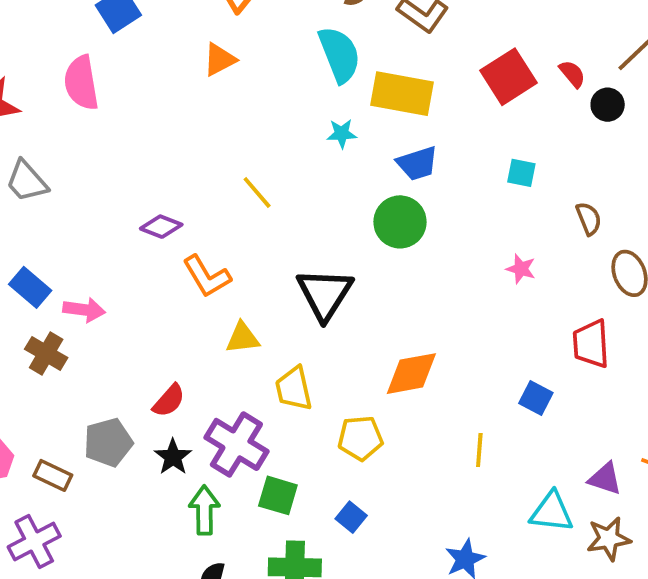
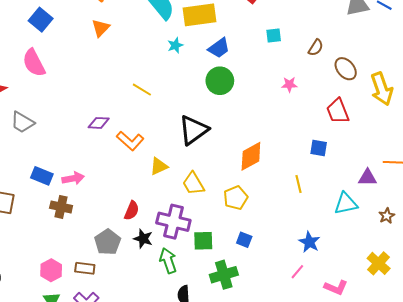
brown semicircle: (589, 219) -> (316, 48), turned 72
black triangle: (325, 294) -> (193, 130), turned 40
brown star: (609, 539) -> (387, 216), moved, size x0.7

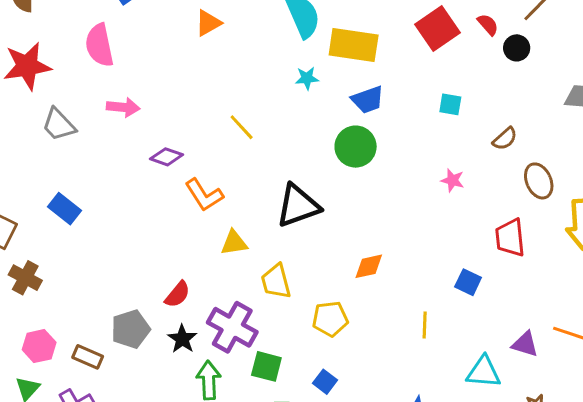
orange diamond: (251, 156) -> (369, 266), size x0.7
pink arrow: (73, 178) -> (123, 107), moved
brown cross: (61, 207) -> (25, 278), moved

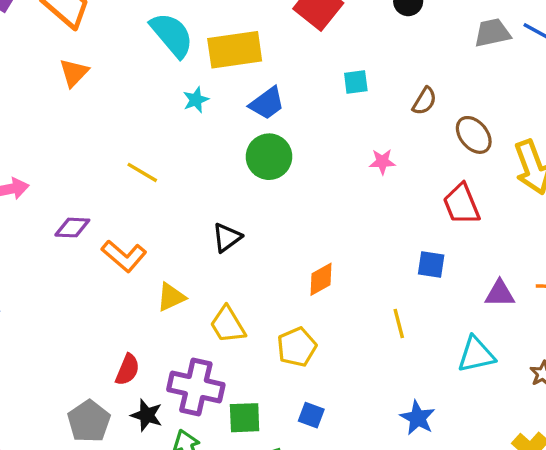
black triangle: (298, 206) -> (227, 237), size x0.6
purple triangle: (525, 344) -> (500, 294), moved

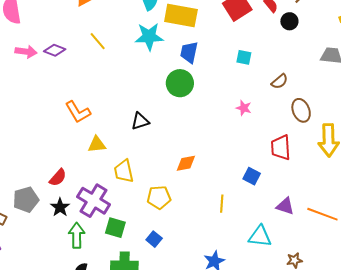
cyan star: (196, 100) -> (149, 37), size x1.8
blue trapezoid: (267, 103) -> (189, 52), turned 120
yellow line: (142, 172) -> (98, 41), moved
purple diamond: (72, 228) -> (55, 50), moved

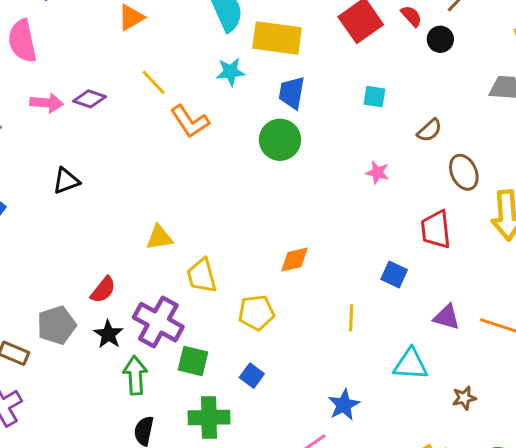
cyan star: (149, 37) -> (231, 72), size x0.7
orange L-shape: (78, 112) -> (190, 121), moved
black triangle: (140, 121) -> (66, 181), moved

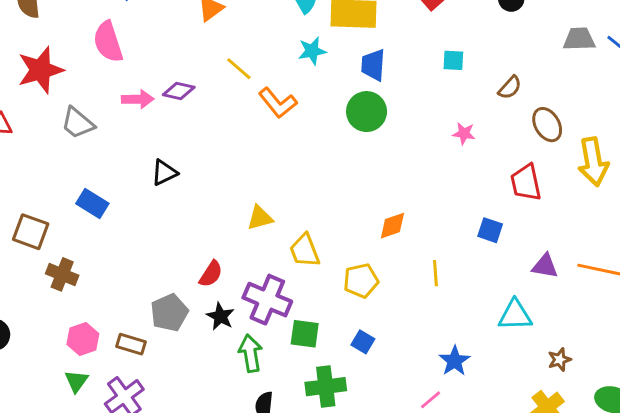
yellow line: (351, 318) -> (435, 273), moved
brown star: (464, 398) -> (560, 360), moved

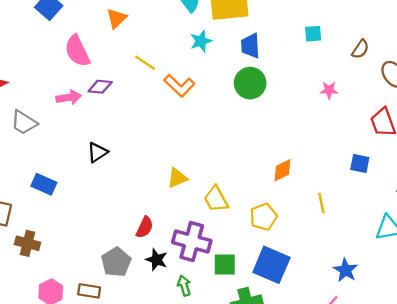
pink semicircle: (108, 42) -> (77, 51), moved
blue square: (363, 342) -> (271, 265), size x2.0
green arrow: (250, 353) -> (184, 286), size x0.7

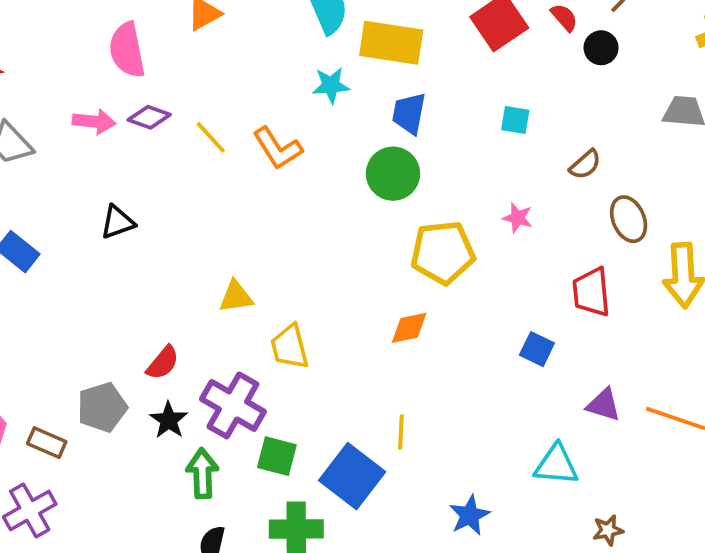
yellow line: (145, 63) -> (211, 137), moved
yellow line: (321, 203) -> (401, 432), moved
yellow pentagon: (263, 217) -> (443, 252), moved, size x1.4
green arrow: (184, 286) -> (202, 473), size x1.4

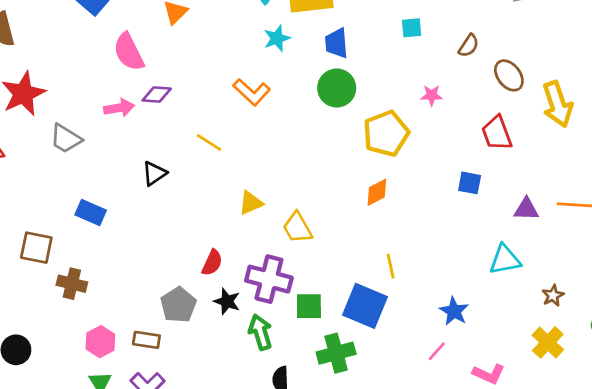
yellow line: (211, 137) -> (209, 142), moved

